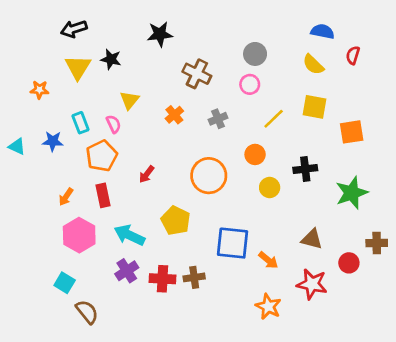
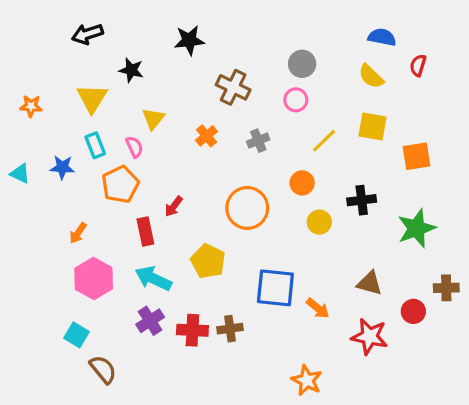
yellow triangle: (78, 67) -> (92, 98), moved
orange star: (39, 90) -> (31, 106), moved
red rectangle: (103, 195) -> (145, 231), moved
orange star: (268, 307) -> (307, 380), moved

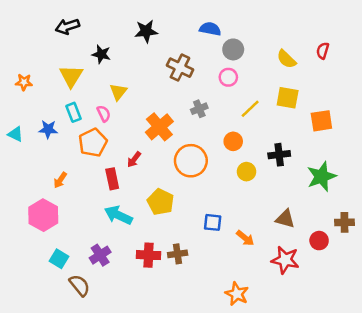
blue semicircle: (382, 37) -> (210, 29), moved
orange cross: (206, 136) -> (159, 127), moved, size x1.6
pink hexagon: (94, 278) -> (43, 215), moved
blue square: (275, 288) -> (213, 222), size x0.6
purple cross: (150, 321) -> (100, 255), moved

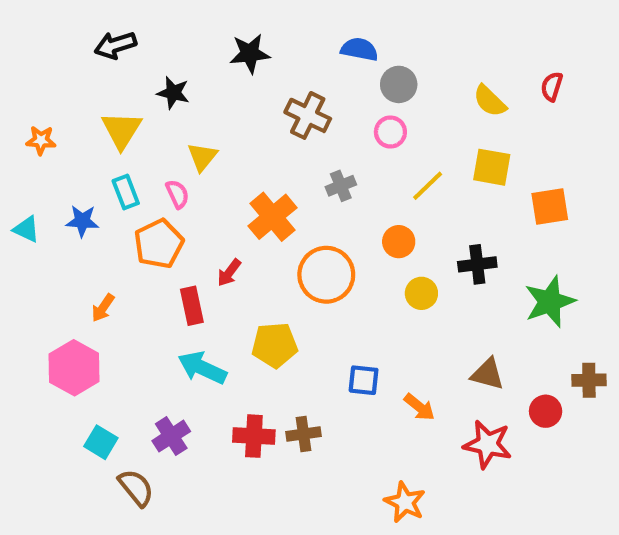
yellow pentagon: (161, 202) -> (275, 345), turned -30

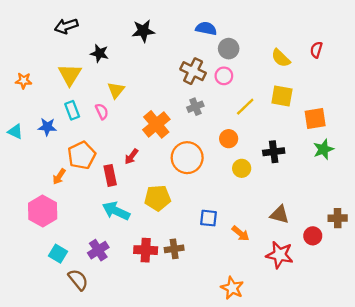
brown cross: (308, 115) -> (193, 71), moved
orange pentagon: (159, 244) -> (82, 155), moved
green star: (550, 302) -> (323, 149), moved, size x0.7

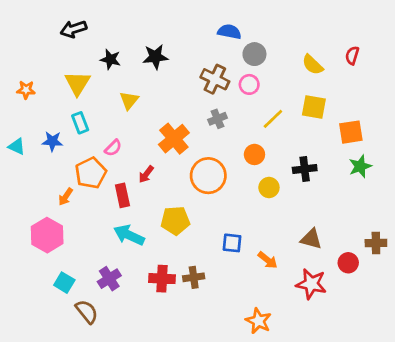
black star: (143, 31) -> (155, 57), moved
pink semicircle: (102, 111) -> (113, 148), moved, turned 70

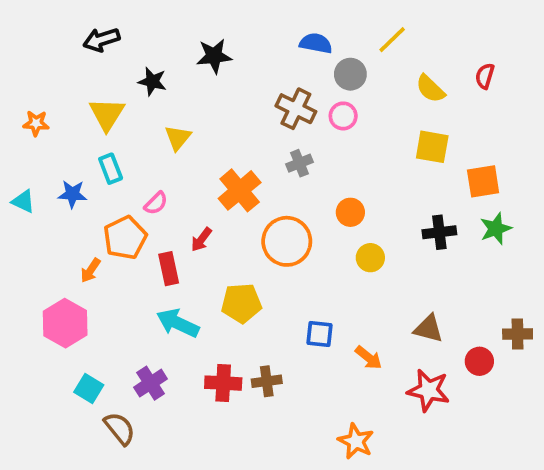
black star: (155, 57) -> (214, 56), moved
yellow line: (273, 119) -> (392, 40), moved
black cross: (305, 169) -> (439, 232), moved

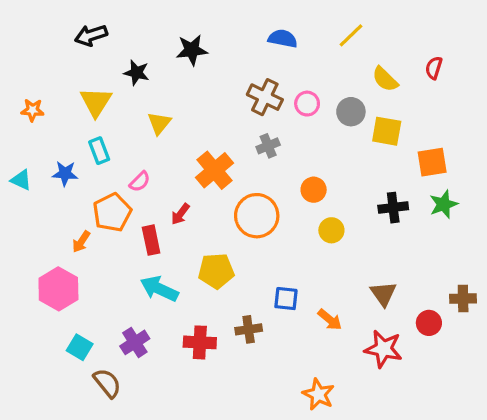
gray circle: (350, 74) -> (351, 112), moved
brown triangle: (428, 329) -> (383, 294), turned 40
brown cross: (267, 381) -> (249, 329), moved

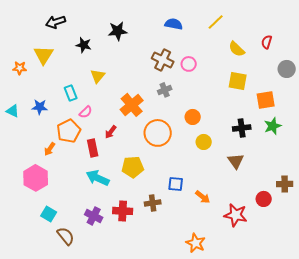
yellow triangle: (96, 102) -> (44, 55), moved
gray circle: (351, 112) -> (287, 69), moved
cyan rectangle: (99, 151) -> (71, 93), moved
brown triangle: (383, 294) -> (236, 161), moved
purple cross: (135, 342) -> (94, 216), moved, turned -30

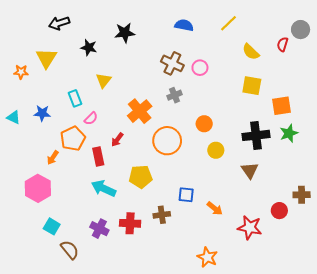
gray circle: (287, 69) -> (301, 30), moved
black cross: (242, 128) -> (256, 135), size x1.4

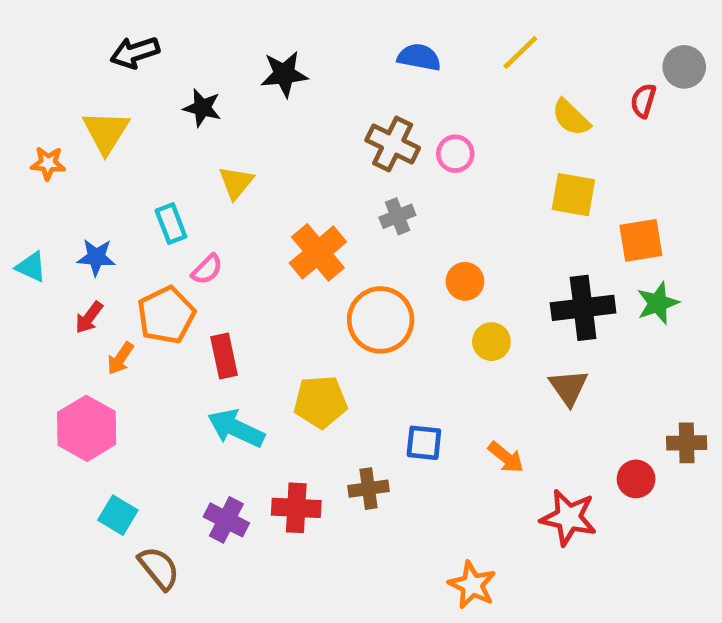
red arrow: (117, 140) -> (89, 318), moved
orange arrow: (215, 208) -> (506, 457), moved

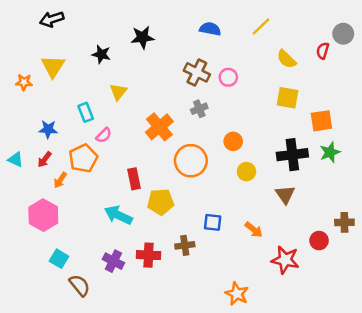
black arrow: (135, 52) -> (52, 19), moved
cyan triangle: (31, 267) -> (15, 160), moved
red rectangle: (224, 356) -> (134, 179), moved

